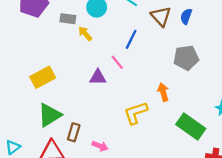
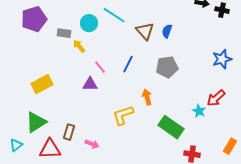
blue line: (131, 39) -> (128, 64), moved
pink line: (117, 62) -> (100, 67), moved
green triangle: (50, 115) -> (36, 122), moved

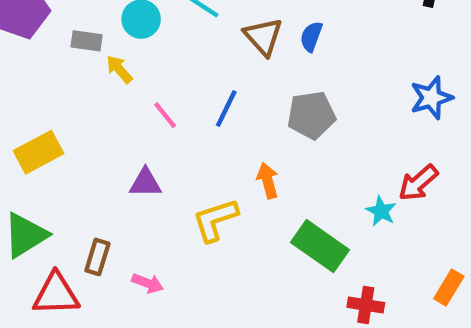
purple triangle: (90, 84) -> (145, 183), moved

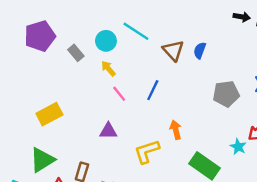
gray rectangle: (87, 41) -> (76, 53), turned 42
yellow arrow: (119, 69) -> (108, 69), moved
gray pentagon: (311, 115) -> (226, 94), moved

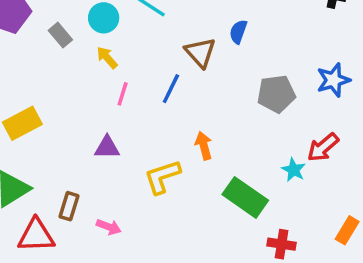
brown triangle: (173, 50) -> (200, 52), moved
pink line: (119, 94) -> (123, 94), turned 56

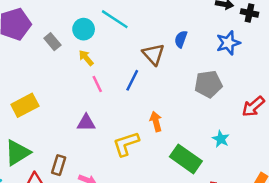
blue star: (333, 80) -> (228, 43), moved
pink line: (123, 94) -> (97, 84), turned -42
red arrow: (323, 147) -> (253, 106), moved

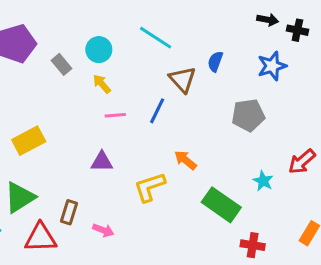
cyan line: (115, 19) -> (156, 38), moved
pink line: (97, 84) -> (115, 115), turned -70
red arrow: (253, 106) -> (302, 162), moved
orange arrow: (156, 121) -> (185, 160), turned -36

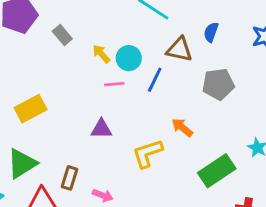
cyan circle: (99, 50) -> (129, 58), moved
brown triangle: (182, 79) -> (179, 49), turned -36
gray pentagon: (248, 115) -> (218, 84), moved
green rectangle: (221, 205) -> (217, 171), turned -69

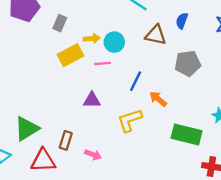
gray rectangle: (62, 35) -> (60, 23), turned 63
yellow arrow: (101, 54) -> (92, 39), turned 126
blue line: (155, 80) -> (136, 81), moved
yellow rectangle: (31, 109) -> (70, 55), moved
green rectangle: (217, 171) -> (187, 134), turned 48

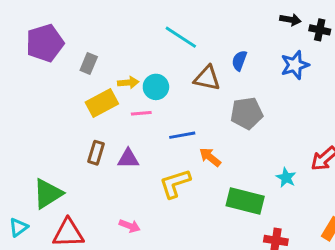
blue line: (136, 81) -> (182, 135), turned 54
brown rectangle: (66, 140) -> (96, 153), moved

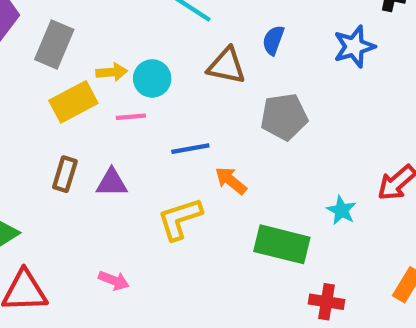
gray rectangle: (89, 64) -> (54, 44), size x1.5

